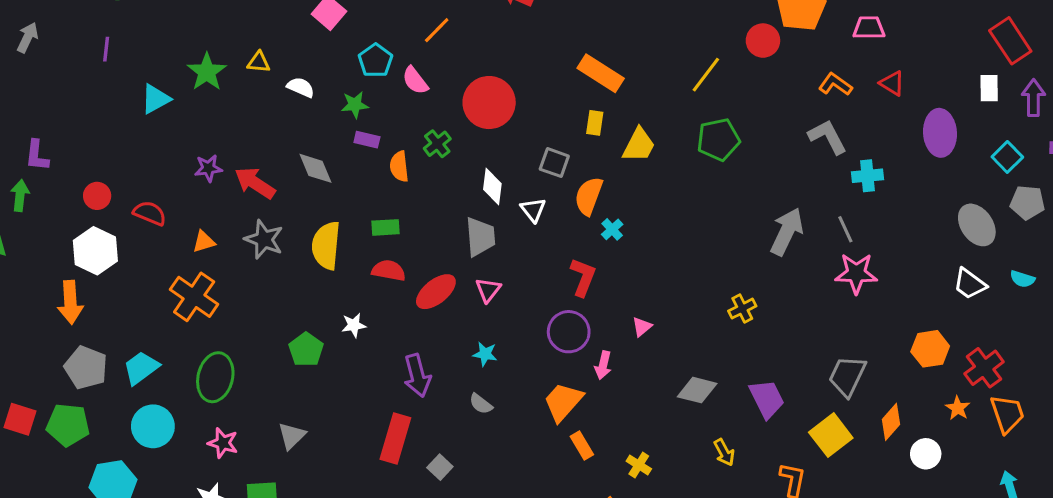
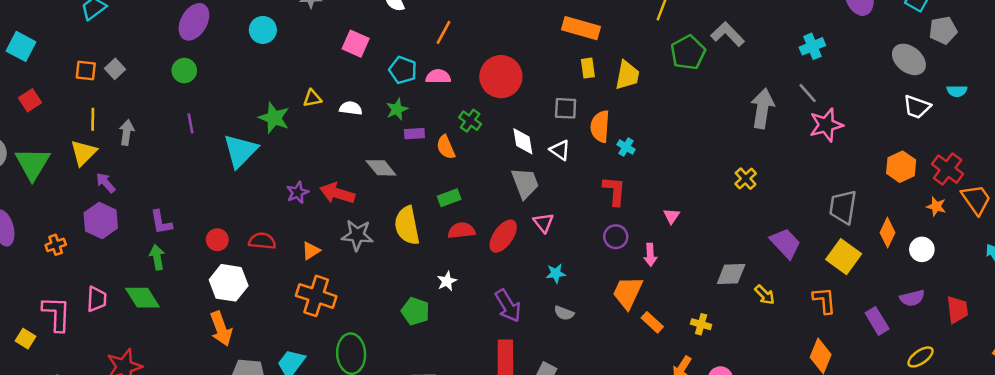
pink semicircle: (415, 81) -> (438, 77), turned 145
cyan triangle: (156, 99) -> (240, 151), size x1.4
gray L-shape: (828, 137) -> (728, 34), moved
purple circle: (569, 332) -> (616, 237), size x0.7
gray diamond: (697, 390) -> (731, 274), moved

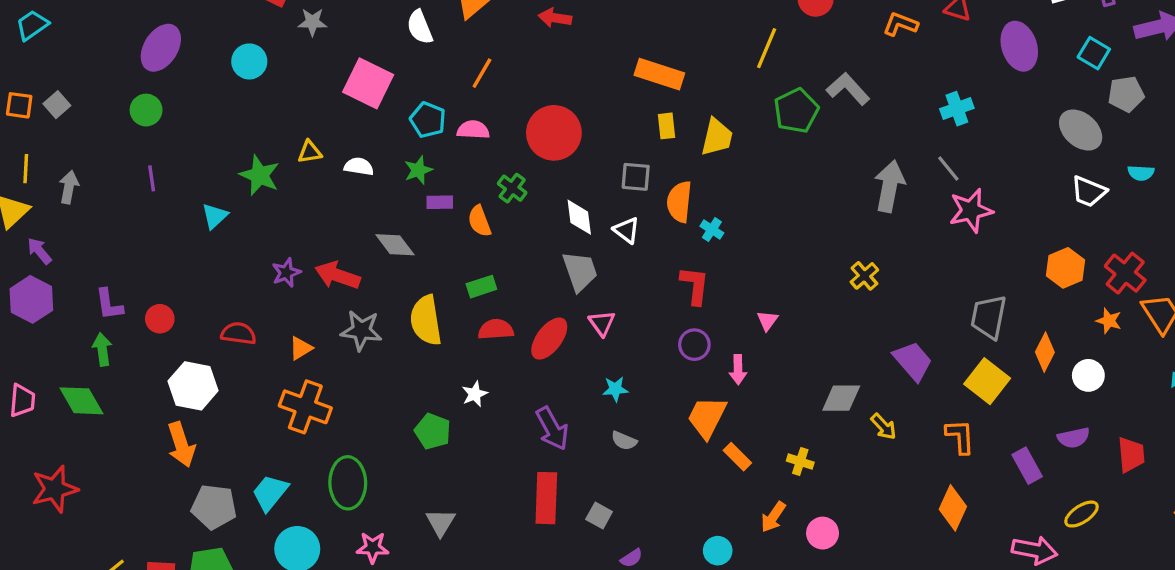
pink square: (356, 44) -> (368, 83), size x1.4
cyan triangle: (240, 151) -> (215, 216), size x0.6
red circle: (217, 240) -> (160, 319), moved

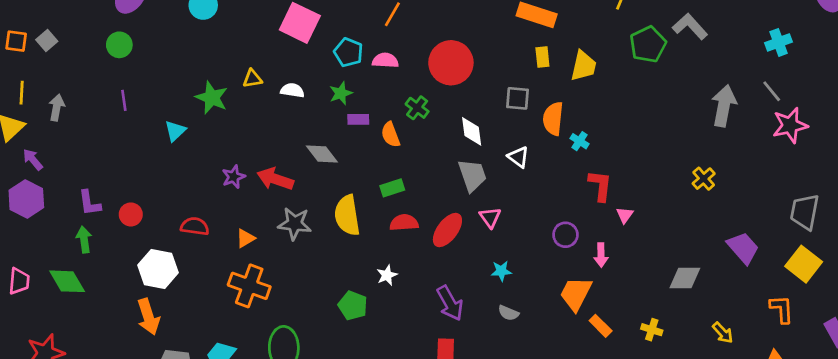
white triangle: (627, 230) -> (518, 157), moved
red L-shape: (695, 285) -> (600, 186), moved
yellow arrow: (884, 427) -> (723, 333), moved

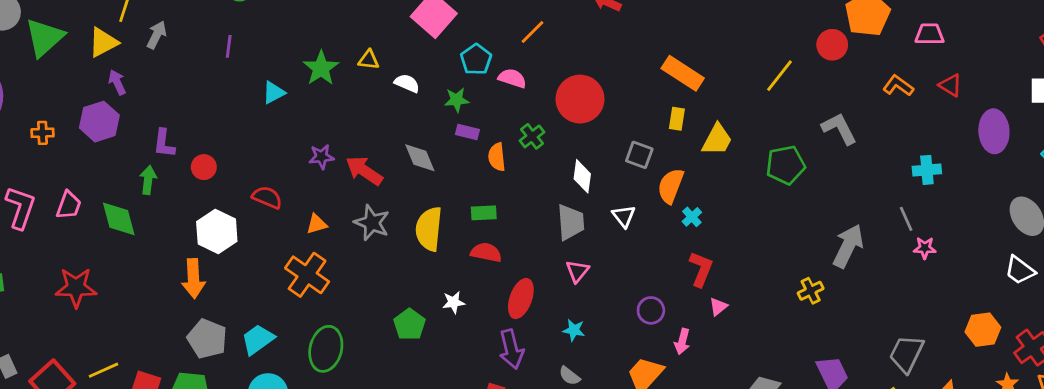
green pentagon: (648, 44) -> (786, 165), moved
gray arrow: (724, 106) -> (848, 246), moved
pink star: (790, 125) -> (925, 248), moved, size x0.6
red ellipse: (447, 230) -> (521, 299), moved, turned -32

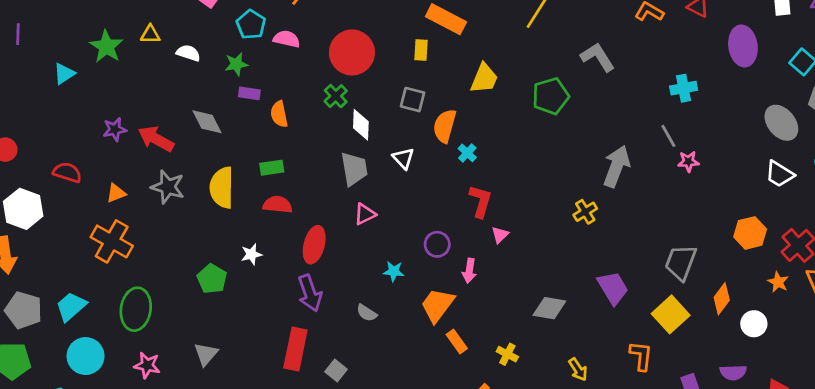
yellow rectangle: (677, 119) -> (421, 50), moved
green cross: (532, 136) -> (336, 96), moved
pink triangle: (577, 271) -> (365, 214), turned 30
cyan star: (574, 330) -> (394, 271), moved

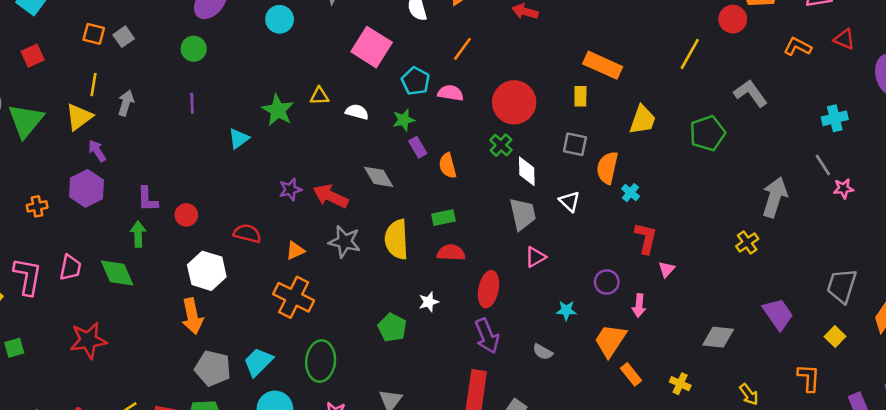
purple rectangle: (249, 93) -> (418, 147), turned 54
yellow square: (671, 314) -> (835, 336), size x0.6

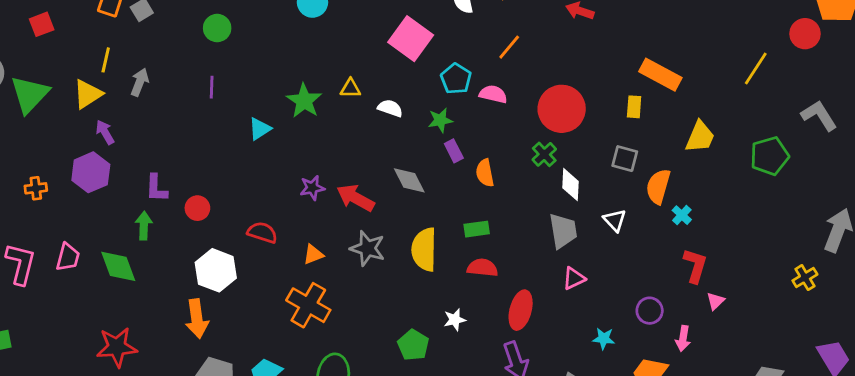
red star: (88, 340) -> (117, 347), moved

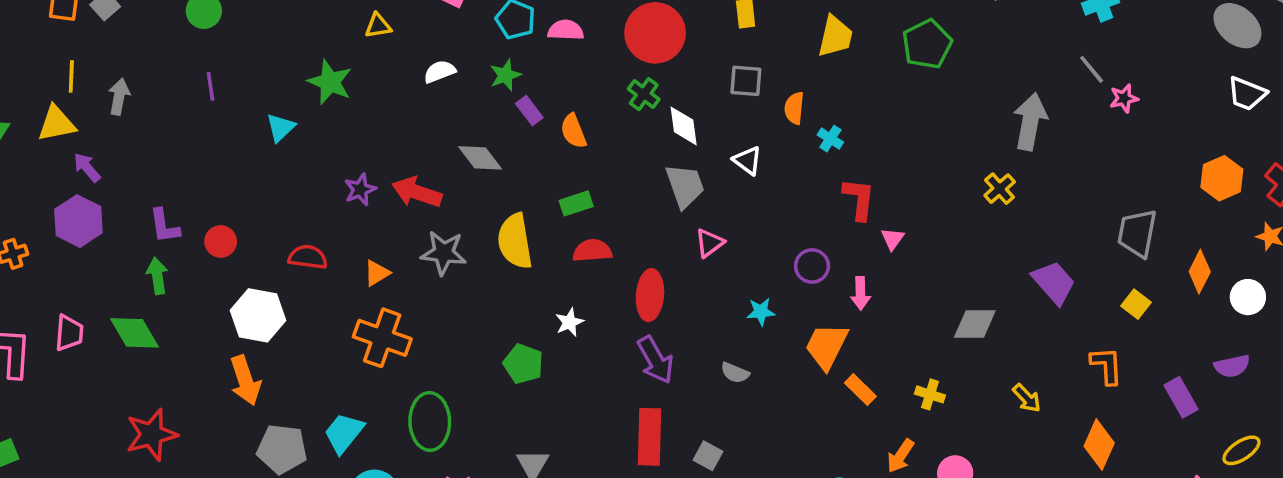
yellow triangle: (350, 88) -> (378, 26), moved
yellow triangle: (88, 94) -> (57, 124), turned 32
white semicircle: (390, 108) -> (440, 72), turned -30
orange semicircle: (658, 186) -> (794, 108), size x0.7

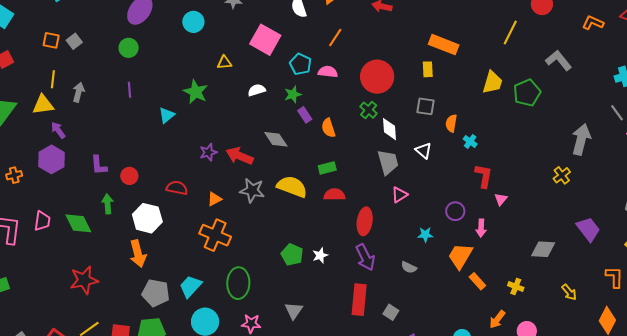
yellow trapezoid: (835, 36) -> (492, 82), moved
yellow semicircle: (515, 241) -> (292, 187), turned 116
green arrow: (157, 276) -> (108, 204), moved
white star: (569, 322) -> (320, 255), moved

